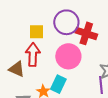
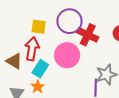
cyan rectangle: (58, 84) -> (40, 69), moved

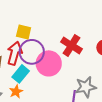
purple circle: (70, 21) -> (32, 52), moved

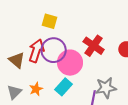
yellow square: (24, 32) -> (50, 21), moved
cyan rectangle: (21, 74) -> (64, 87), moved

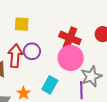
purple circle: (54, 50) -> (32, 51), size x0.7
pink circle: (70, 63) -> (71, 58), moved

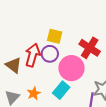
yellow square: (22, 24) -> (55, 36), moved
pink circle: (71, 58) -> (71, 68), moved

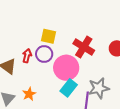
red arrow: (33, 55) -> (27, 56), size x0.6
cyan rectangle: (61, 90) -> (69, 88), moved

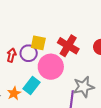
yellow square: (48, 36) -> (38, 43), moved
cyan rectangle: (69, 88) -> (32, 86), moved

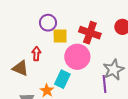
purple circle: (29, 53) -> (48, 23), moved

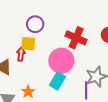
yellow square: (60, 36) -> (28, 44), moved
cyan rectangle: (62, 79) -> (58, 81), moved

